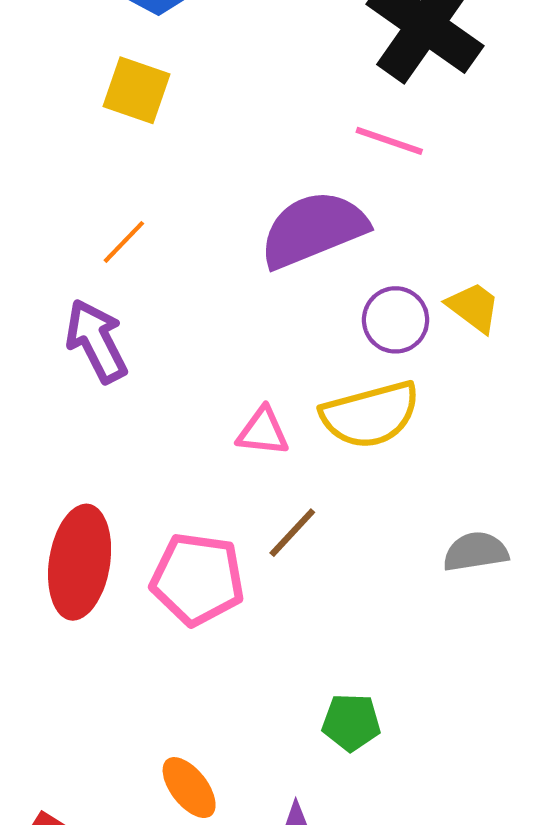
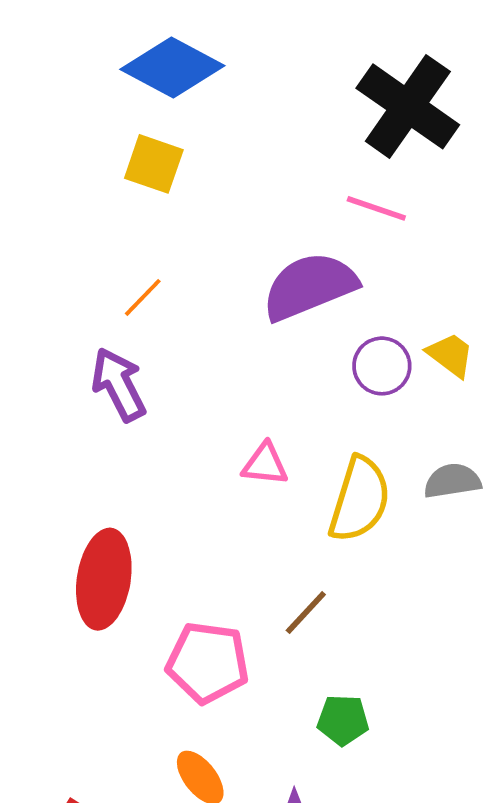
yellow semicircle: (370, 415) -> (360, 499), moved, turned -58
brown line: (292, 533) -> (306, 613), moved
gray semicircle: (476, 552) -> (452, 481), moved
pink pentagon: (198, 579) -> (208, 663), moved

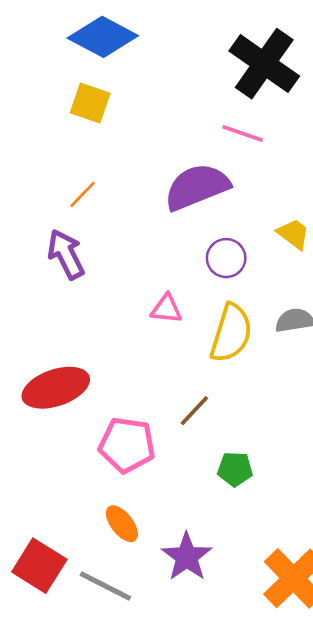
purple circle: (382, 366) -> (226, 258), moved
red ellipse: (104, 579) -> (56, 388), turned 62
green pentagon: (343, 720) -> (235, 469), moved

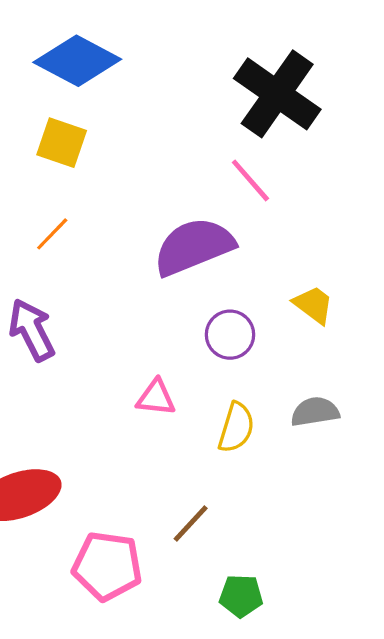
pink line: (243, 133) -> (250, 180), turned 30
orange line: (82, 194) -> (52, 234), moved
yellow semicircle: (231, 333) -> (236, 427), size x0.7

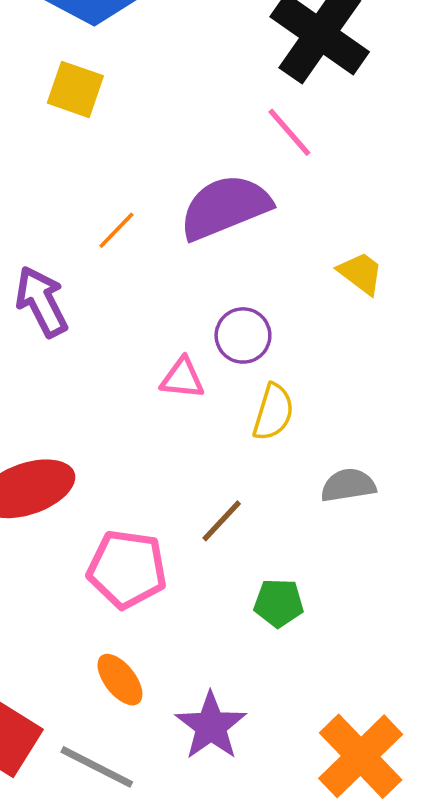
orange line: (52, 234) -> (116, 230), moved
purple circle: (230, 335) -> (243, 335), moved
gray semicircle: (315, 412) -> (348, 485), moved

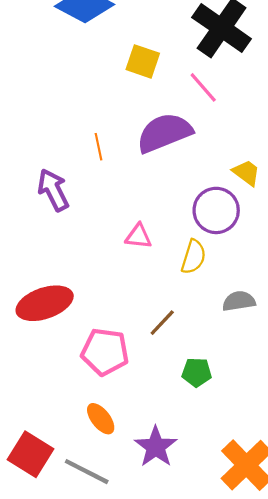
yellow square: (75, 89) -> (143, 61), moved
orange line: (116, 230) -> (99, 147), turned -56
purple circle: (243, 335) -> (216, 210), moved, size x1.4

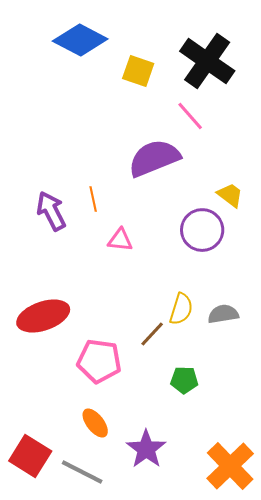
yellow square: (143, 61) -> (138, 71), moved
orange line: (99, 147) -> (93, 199), moved
pink triangle: (138, 236) -> (120, 240), moved
yellow semicircle: (193, 257) -> (181, 309), moved

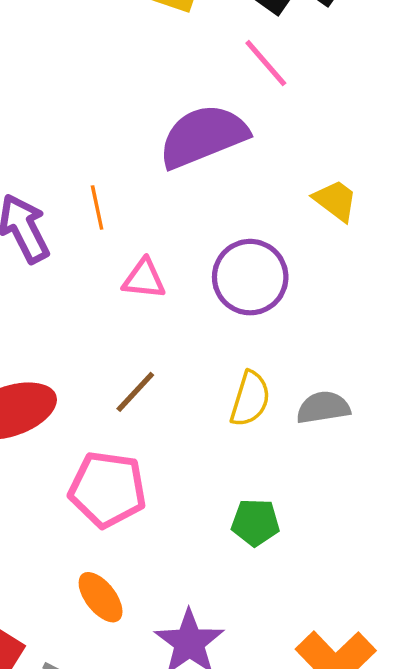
purple circle: (202, 230) -> (250, 277), moved
brown line: (152, 334) -> (135, 392), moved

